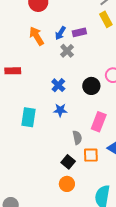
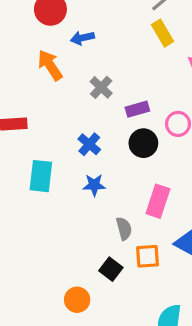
purple rectangle: (79, 32) -> (137, 109), moved
blue arrow: (60, 33) -> (82, 38), moved, turned 48
cyan rectangle: (28, 117) -> (41, 176), moved
orange circle: (67, 184) -> (77, 300), moved

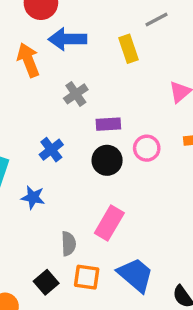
yellow rectangle: (163, 33) -> (128, 49), moved
blue arrow: (82, 38) -> (67, 39), size x1.5
blue star: (94, 185) -> (33, 197), moved

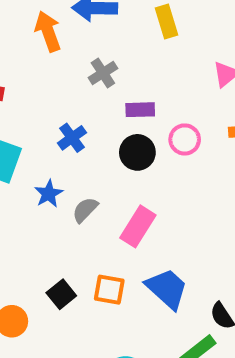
blue star: (33, 197) -> (49, 194), turned 30
gray semicircle: (69, 244) -> (85, 210), moved, turned -135

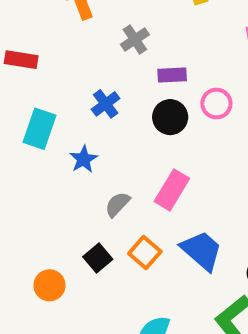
gray semicircle: (85, 210) -> (117, 204), moved
orange square: (109, 290) -> (145, 253), turned 32

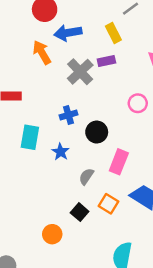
gray cross: (135, 40) -> (80, 72), size x1.5
purple rectangle: (172, 75) -> (106, 61), moved
blue cross: (106, 104) -> (68, 115), turned 30
black circle: (170, 117) -> (97, 132), moved

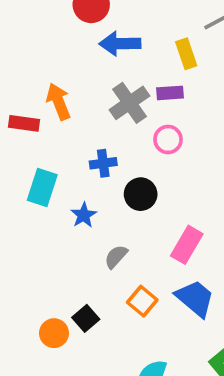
orange arrow: (42, 52) -> (59, 102), moved
pink circle: (138, 103) -> (168, 139), moved
pink rectangle: (119, 162) -> (187, 245), moved
black square: (80, 212) -> (86, 318), moved

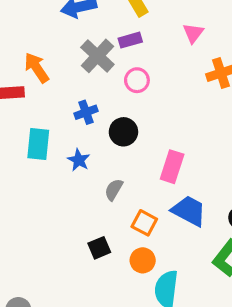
black square: (86, 318) -> (99, 248), turned 30
orange circle: (54, 333) -> (143, 260), moved

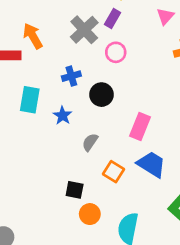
purple rectangle: (130, 40) -> (112, 18), turned -48
black square: (99, 248) -> (75, 190), turned 30
orange circle: (143, 260) -> (90, 214), moved

